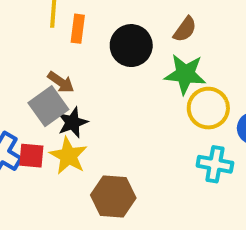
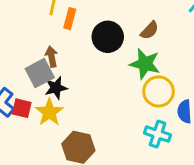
brown arrow: (61, 82) -> (52, 57), turned -144

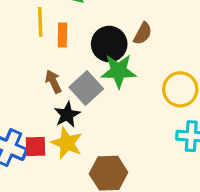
brown semicircle: (149, 30) -> (143, 34), moved
green star: (145, 64) -> (119, 71), moved
gray square: (40, 73) -> (86, 88), moved

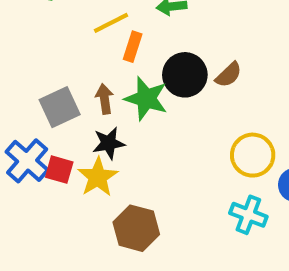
yellow line: (40, 22) -> (111, 23), turned 48
green star: (119, 71) -> (146, 99), moved
gray square: (86, 88) -> (60, 107), moved

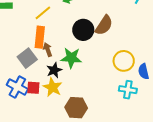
orange rectangle: (133, 47) -> (40, 37), moved, size x1.5
brown semicircle: (229, 75) -> (104, 25), size x1.5
green star: (146, 99) -> (71, 58), moved

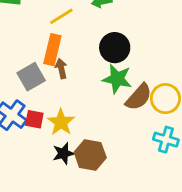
brown semicircle: (104, 25) -> (139, 97), moved
green star: (71, 58) -> (117, 79), moved
black star: (54, 70) -> (63, 153), moved

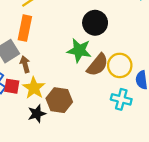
black circle: (115, 48) -> (95, 23), moved
brown arrow: (61, 69) -> (25, 64), moved
brown hexagon: (90, 155) -> (59, 100), moved

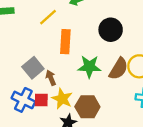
orange rectangle: (25, 28) -> (65, 42), moved
green star: (79, 50) -> (89, 67), moved

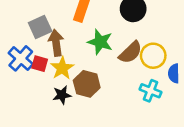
brown arrow: (51, 78) -> (56, 43), size x1.5

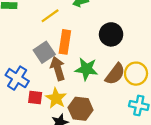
gray square: (40, 27) -> (44, 52), moved
brown arrow: (56, 43) -> (58, 68), moved
blue cross: (21, 58) -> (17, 78), moved

